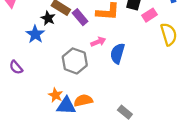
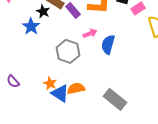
purple semicircle: (16, 67) -> (13, 81), moved
blue triangle: (66, 106) -> (60, 93), turned 30
gray rectangle: (125, 112) -> (115, 99), size x1.6

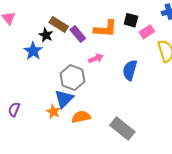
blue semicircle: (108, 44) -> (130, 70), moved
purple semicircle: (13, 81) -> (14, 109), turned 64
blue triangle: (60, 93) -> (64, 99), moved, turned 42

